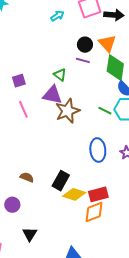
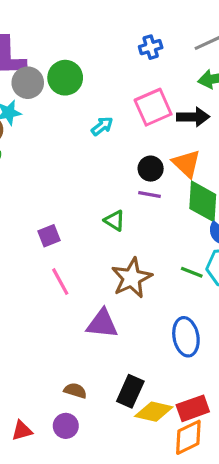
purple triangle: (52, 95) -> (102, 324), moved
purple circle: (12, 205) -> (66, 426), moved

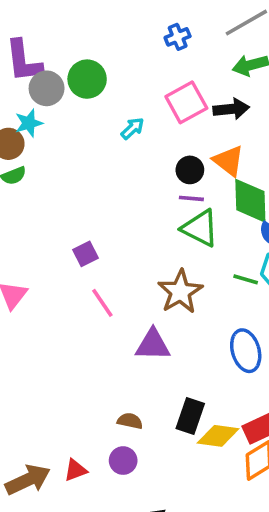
green triangle: (114, 221) -> (200, 228), moved, size x1.6

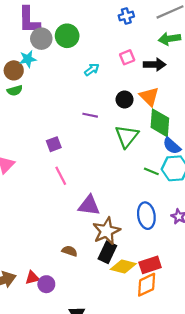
pink square: (186, 102) -> (127, 57), size x0.6
purple line: (191, 198) -> (90, 115), moved
green triangle: (200, 228) -> (127, 136), turned 35
brown star: (180, 292) -> (106, 231), moved
purple circle: (123, 461) -> (46, 284), moved

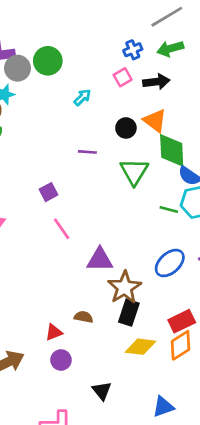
blue cross: (126, 16) -> (133, 50), moved
blue ellipse: (146, 216) -> (170, 263), turned 65
yellow diamond: (123, 267) -> (140, 347), moved
red triangle: (32, 278) -> (54, 332), moved

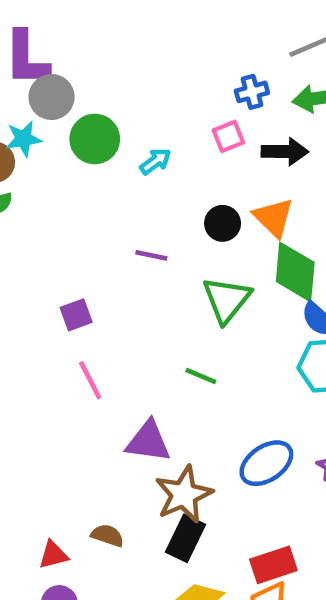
green circle: (48, 61) -> (95, 139), moved
green line: (169, 209) -> (201, 376), moved

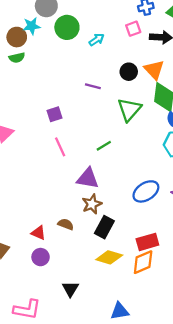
green line: (201, 376) -> (104, 146), moved, turned -56
brown star: (184, 494) -> (92, 204), moved, size x0.7
red triangle: (53, 555) -> (39, 233), turned 35

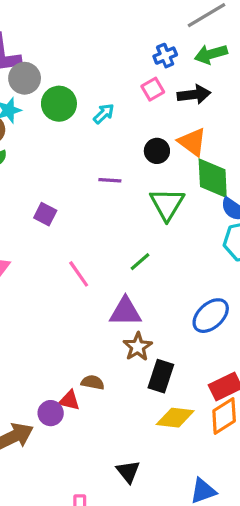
purple square: (54, 114) -> (45, 214), moved, turned -35
brown semicircle: (66, 224) -> (93, 382), moved
purple circle: (41, 257) -> (51, 413), moved

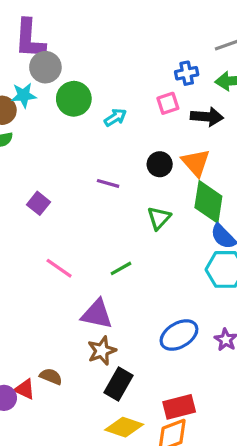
green triangle: (167, 204) -> (159, 218), size x0.7
pink line: (79, 274) -> (59, 268), turned -32

